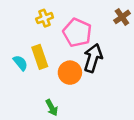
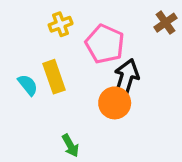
orange circle: (70, 73) -> (115, 103), moved

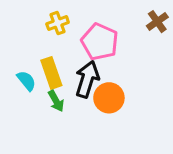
black arrow: (126, 78) -> (87, 79), moved
green arrow: (70, 146) -> (56, 101), moved

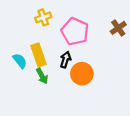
brown cross: (157, 22) -> (118, 28), moved
black arrow: (87, 79) -> (66, 60), size x0.6

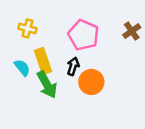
yellow cross: (43, 17) -> (27, 28), moved, turned 35
green arrow: (42, 76) -> (47, 85), size x1.5

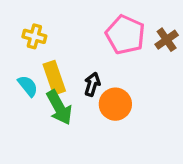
pink pentagon: (83, 35) -> (125, 35), moved

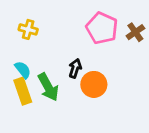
yellow rectangle: (54, 78) -> (23, 91), moved

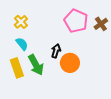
yellow cross: (28, 29) -> (21, 22), turned 32
cyan semicircle: (23, 70) -> (22, 44), moved

